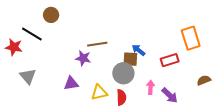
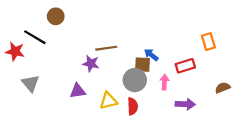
orange rectangle: (191, 38) -> (208, 42), size x0.7
pink arrow: (151, 87) -> (164, 82), moved
purple arrow: (170, 95) -> (185, 104), turned -42

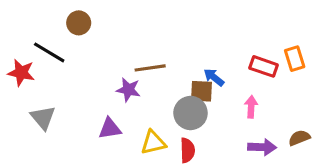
red rectangle: (185, 66) -> (264, 66), moved, turned 36
pink arrow: (164, 82) -> (251, 107), moved
brown semicircle: (223, 88) -> (299, 138), moved

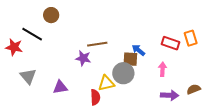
purple triangle: (110, 129) -> (60, 87), moved
yellow triangle: (153, 143) -> (106, 83), moved
red semicircle: (187, 150) -> (95, 97), moved

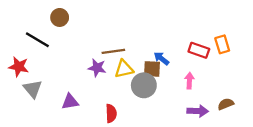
red star: (14, 47) -> (19, 67), moved
yellow triangle: (106, 83) -> (124, 69), moved

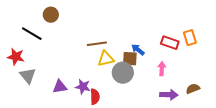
purple star: (97, 68) -> (83, 87), moved

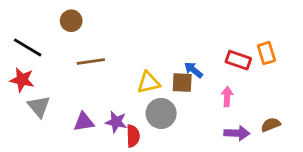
black line: (32, 34) -> (28, 47), moved
brown line: (97, 44) -> (91, 61), moved
gray circle: (123, 73) -> (161, 113), moved

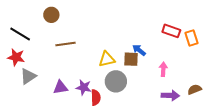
red rectangle: (238, 60) -> (171, 31), moved
gray triangle: (39, 106) -> (28, 76), turned 36

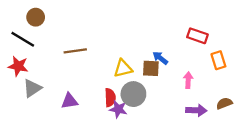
brown circle: (51, 15) -> (36, 17), moved
orange rectangle: (191, 38) -> (218, 60), moved
purple star: (84, 87) -> (118, 109), moved
red semicircle: (96, 98) -> (110, 98), moved

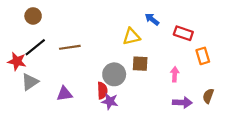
black line: (23, 39) -> (35, 47), moved, turned -70
blue arrow: (160, 58) -> (152, 19), moved
yellow triangle: (123, 68) -> (131, 37), moved
gray circle: (133, 94) -> (114, 74), moved
brown semicircle: (224, 103) -> (208, 96), turned -48

